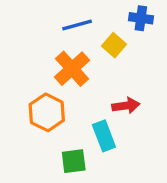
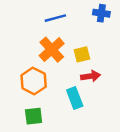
yellow square: (114, 45) -> (82, 54), moved, turned 35
green square: (74, 161) -> (34, 116), moved

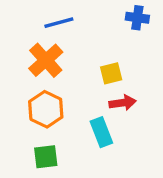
blue line: (55, 18) -> (59, 23), moved
orange cross: (52, 50) -> (46, 60), moved

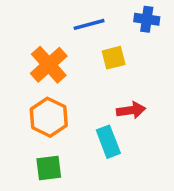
blue line: (59, 23) -> (89, 24), moved
yellow square: (111, 73) -> (114, 58), moved

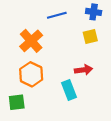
yellow square: (114, 58) -> (90, 36), moved
green square: (49, 168) -> (17, 102), moved

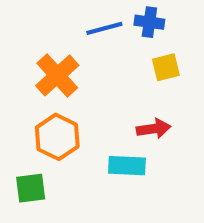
blue cross: (94, 12) -> (149, 22), moved
cyan rectangle: (69, 90) -> (127, 166), turned -66

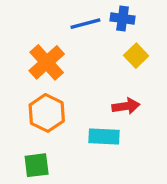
yellow square: (166, 67) -> (136, 56), turned -30
green square: (31, 188) -> (37, 165), moved

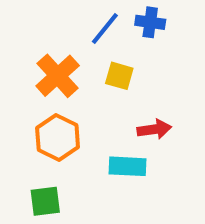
blue line: (85, 24) -> (105, 28), turned -36
yellow square: (136, 56) -> (119, 76), moved, turned -30

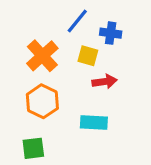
blue cross: (150, 22) -> (111, 33), moved
red arrow: (154, 129) -> (105, 82), moved

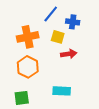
orange cross: (42, 56) -> (28, 37), turned 30
cyan rectangle: (94, 123) -> (62, 91), moved

